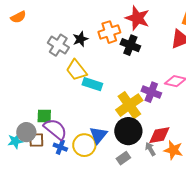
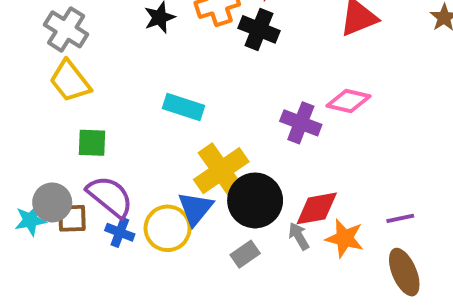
gray cross: (58, 45) -> (66, 29), moved
yellow trapezoid: (76, 70) -> (70, 81), moved
yellow cross: (129, 105) -> (221, 171), moved
green square: (44, 116) -> (92, 143), moved

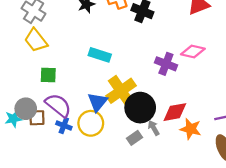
blue triangle: (195, 208) -> (98, 102), moved
gray arrow: (299, 236) -> (154, 128), moved

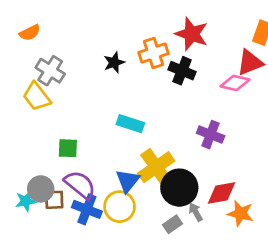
yellow trapezoid: (36, 40) -> (37, 97), moved
pink diamond: (193, 51) -> (235, 83), moved
blue cross: (64, 126) -> (87, 209), size x1.5

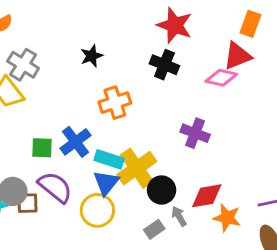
orange cross: (153, 53) -> (115, 103), moved
cyan rectangle: (130, 124) -> (109, 159), moved
black circle: (179, 188) -> (162, 190), size x0.7
blue cross: (87, 209) -> (76, 142), moved, turned 32

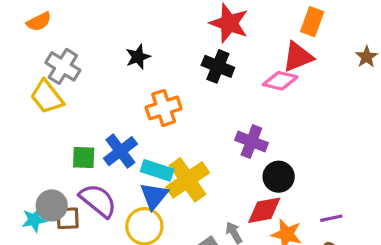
black circle: (162, 190) -> (279, 177), moved

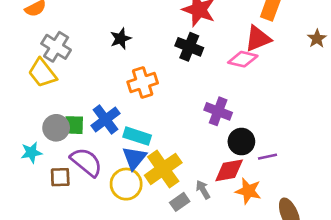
yellow cross: (188, 180) -> (163, 169), moved
gray circle: (52, 205) -> (56, 128), moved
purple line: (331, 218) -> (268, 157), moved
cyan star: (34, 220) -> (31, 153), moved

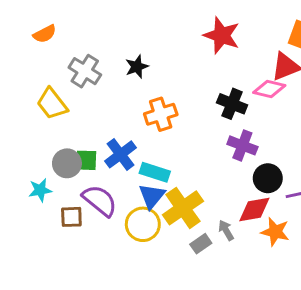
gray cross: (56, 47) -> (85, 71), moved
black cross: (189, 47) -> (232, 104), moved

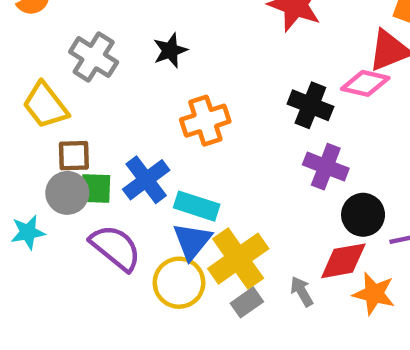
brown square: (71, 217) -> (74, 156), moved
gray rectangle: (201, 244) -> (247, 302), moved

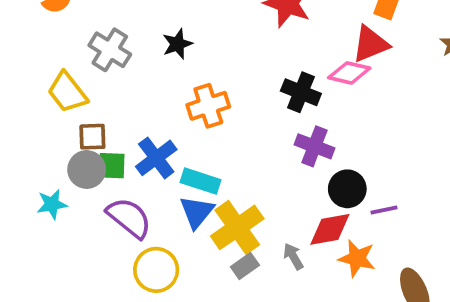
yellow circle: (179, 283) -> (156, 270), moved

